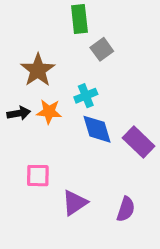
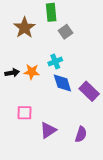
brown star: (38, 70) -> (24, 28), moved

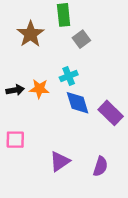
pink square: (24, 113) -> (15, 140), moved

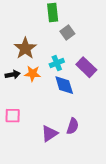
brown star: (30, 34) -> (25, 48), moved
purple rectangle: (111, 113) -> (86, 67), moved
purple semicircle: (100, 166) -> (73, 126), moved

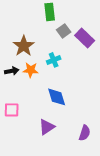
purple rectangle: (86, 67) -> (85, 38), moved
blue diamond: (64, 85) -> (57, 97), moved
purple semicircle: (73, 126) -> (85, 133), moved

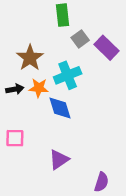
cyan cross: (54, 60) -> (68, 75), size x1.5
blue diamond: (57, 97) -> (60, 108), moved
purple semicircle: (85, 133) -> (101, 182), moved

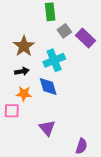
orange star: (39, 88) -> (24, 94), moved
black arrow: (15, 89) -> (22, 71), moved
purple triangle: (59, 159) -> (47, 128), turned -36

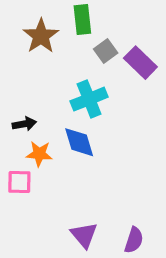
brown star: (24, 46) -> (41, 36), moved
black arrow: (22, 71) -> (24, 124), moved
purple triangle: (47, 128) -> (84, 235), moved

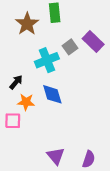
gray square: (106, 51) -> (70, 47), moved
cyan cross: (89, 99) -> (47, 60), moved
black arrow: (24, 124) -> (16, 82), turned -40

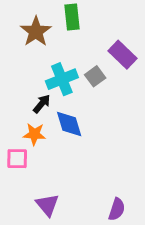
gray square: (70, 47) -> (95, 76), moved
black arrow: (16, 82) -> (42, 104), moved
purple triangle: (56, 156) -> (47, 205), moved

